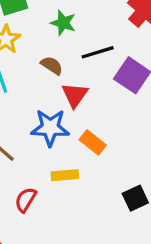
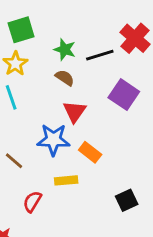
black line: (98, 52) -> (100, 55), moved
brown semicircle: (52, 65) -> (65, 78), moved

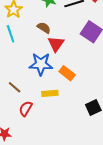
brown semicircle: (65, 78) -> (44, 28), moved
brown line: (14, 161) -> (15, 87), moved

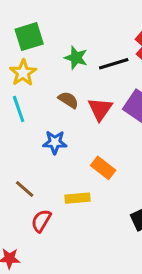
red triangle: (56, 44) -> (100, 109), moved
blue star: (41, 64) -> (55, 142), moved, size x0.7

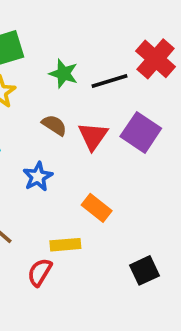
blue star: (55, 142) -> (38, 177), turned -30
red semicircle: (41, 221) -> (40, 272), moved

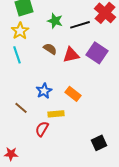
red triangle: (93, 136) -> (71, 55), turned 42
blue star: (38, 177) -> (44, 91), moved
black square: (144, 270) -> (99, 143), moved

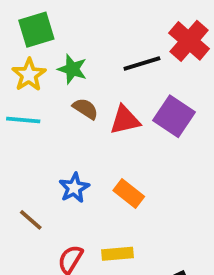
green star: (55, 21) -> (72, 69), moved
cyan line: (17, 55) -> (23, 120), turned -66
yellow rectangle: (56, 114) -> (117, 254), moved

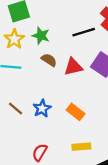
brown line: (31, 220) -> (15, 108), moved
yellow rectangle: (117, 254) -> (81, 147), moved

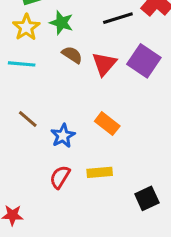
red triangle: (73, 67) -> (104, 64), turned -36
blue star: (42, 108) -> (63, 136), moved
yellow rectangle: (81, 147) -> (100, 172), moved

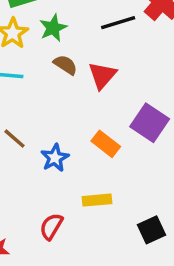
green star: (61, 23) -> (53, 28), turned 30
purple square: (144, 61) -> (150, 123), moved
red semicircle: (60, 177) -> (51, 226), moved

